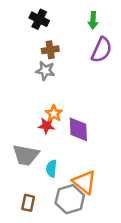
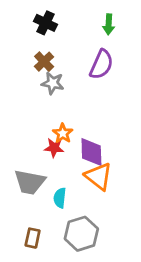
brown cross: (50, 50) -> (44, 62), moved, turned -35
purple semicircle: (102, 50) -> (101, 64), moved
orange triangle: (84, 182) -> (99, 176), moved

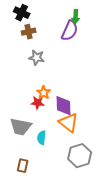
black cross: (45, 23) -> (22, 13), moved
brown cross: (44, 62) -> (29, 32), moved, turned 32
purple semicircle: (101, 64) -> (70, 31), moved
gray hexagon: (81, 234) -> (80, 156), moved

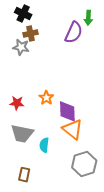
green arrow: (76, 17) -> (88, 18), moved
gray star: (37, 58) -> (21, 47), moved
red star: (38, 103) -> (17, 103), moved

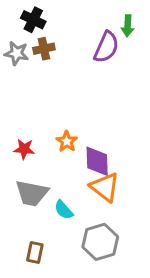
gray star: (21, 47) -> (17, 53), moved
cyan semicircle: (44, 145) -> (64, 210), turned -48
gray hexagon: (84, 164) -> (100, 242), moved

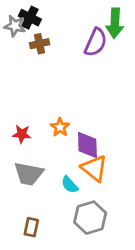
green arrow: (128, 26) -> (115, 23), size x1.5
gray star: (17, 53) -> (15, 26), moved
cyan semicircle: (64, 210) -> (70, 185), moved

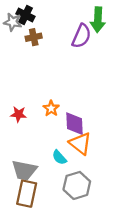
gray trapezoid: (29, 174) -> (24, 170), moved
brown rectangle: (31, 227) -> (27, 194), size x1.6

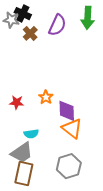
purple semicircle: (82, 36) -> (57, 25), moved
brown cross: (34, 37) -> (30, 33), turned -32
cyan semicircle: (59, 157) -> (31, 134), moved, turned -56
gray trapezoid: (24, 170) -> (22, 153), turned -45

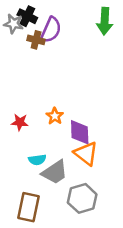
purple semicircle: (57, 25) -> (51, 30), moved
brown cross: (30, 33) -> (36, 40), turned -32
gray trapezoid: (22, 153) -> (55, 172), moved

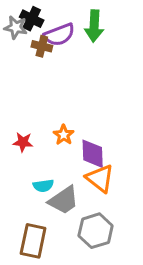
green arrow: (105, 21) -> (94, 26), moved
purple semicircle: (51, 30) -> (59, 35), turned 45

